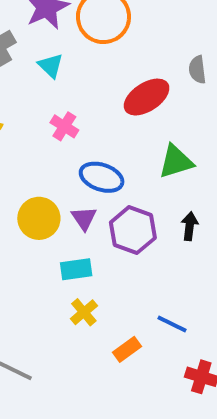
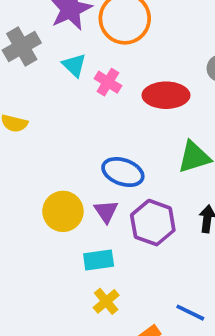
red ellipse: (147, 97) -> (166, 95), turned 33
pink cross: (64, 126) -> (108, 82), moved

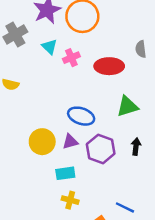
pink cross: (108, 82) -> (71, 58), turned 35
purple triangle: (106, 211) -> (70, 142), turned 49
yellow cross: (106, 301) -> (70, 200), turned -35

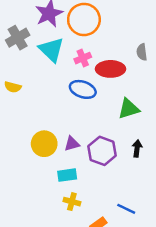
cyan triangle: (49, 47) -> (51, 50), size x1.6
pink cross: (71, 58) -> (83, 58), moved
blue ellipse: (81, 116) -> (83, 89), moved

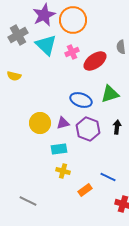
red ellipse: (110, 69) -> (95, 61), turned -35
blue ellipse: (83, 89) -> (81, 100), moved

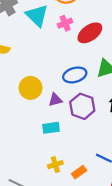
blue ellipse: (81, 100) -> (75, 75), turned -35
yellow circle: (40, 123) -> (31, 88), moved
yellow cross: (63, 171) -> (55, 165), moved, turned -32

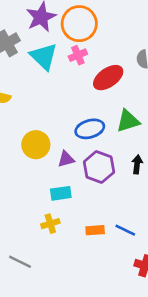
pink cross: (65, 23) -> (78, 55), moved
yellow cross: (55, 165) -> (50, 224), moved
orange rectangle: (79, 172) -> (95, 230), moved, turned 32

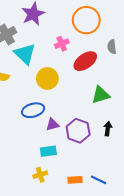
orange circle: (79, 24) -> (86, 20), moved
cyan triangle: (44, 57) -> (25, 54), moved
blue ellipse: (90, 129) -> (33, 110), moved
yellow circle: (36, 145) -> (47, 78), moved

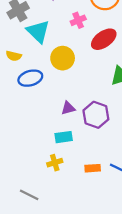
blue ellipse: (33, 110) -> (30, 78), moved

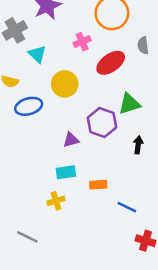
cyan triangle: (38, 31) -> (37, 54), size x0.7
purple hexagon: (96, 115) -> (102, 122), moved
orange rectangle: (93, 168) -> (98, 185), moved

